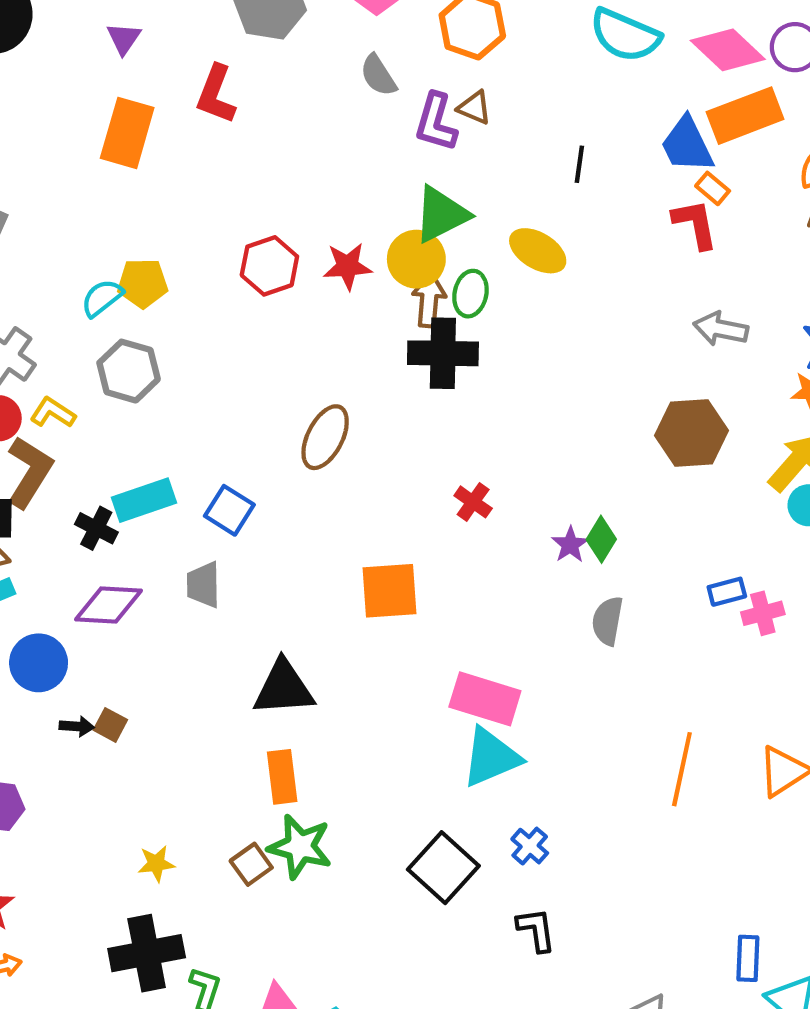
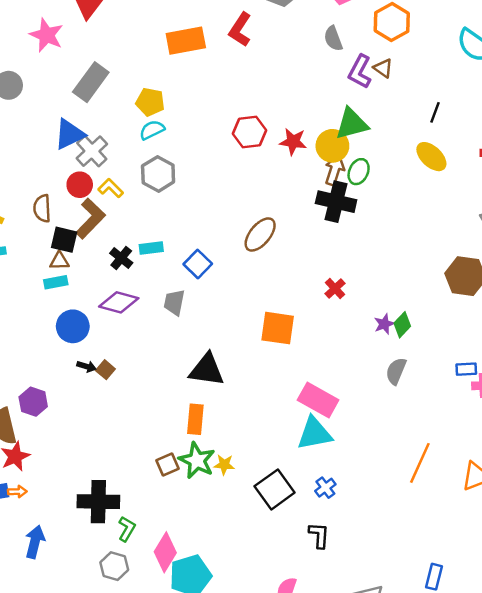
orange rectangle: (127, 133) -> (186, 41), turned 51
yellow ellipse: (538, 251) -> (431, 157), moved
yellow pentagon: (143, 283) -> (150, 102), moved
cyan rectangle: (144, 500) -> (151, 248), size x0.7
yellow star: (156, 864) -> (224, 465), moved

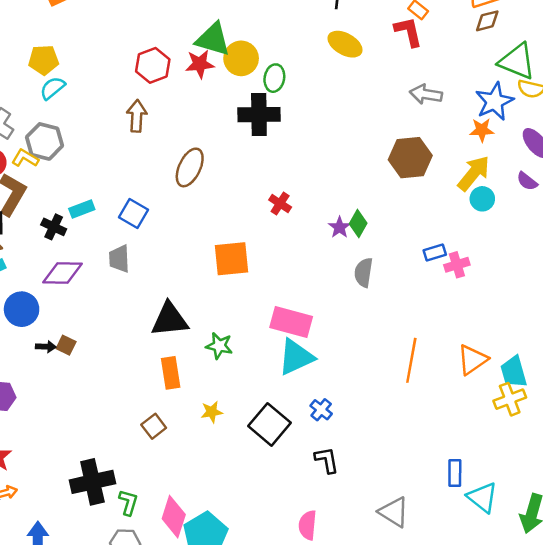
green triangle: (352, 124) -> (213, 39), moved, turned 45
brown arrow: (335, 170) -> (137, 116), moved
gray hexagon: (158, 174) -> (45, 141), moved
green star: (197, 460) -> (219, 346), moved, size x0.7

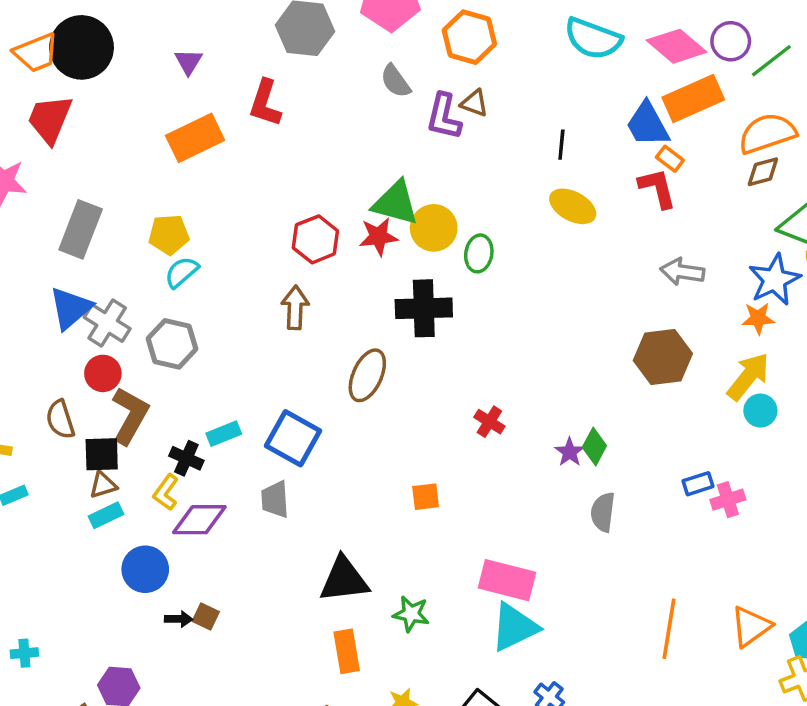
black cross: (259, 115) -> (424, 308), moved
yellow L-shape: (25, 158) -> (166, 492), moved, turned -84
blue square: (133, 213) -> (293, 438), size x1.4
orange square: (232, 259) -> (426, 497), size x0.6

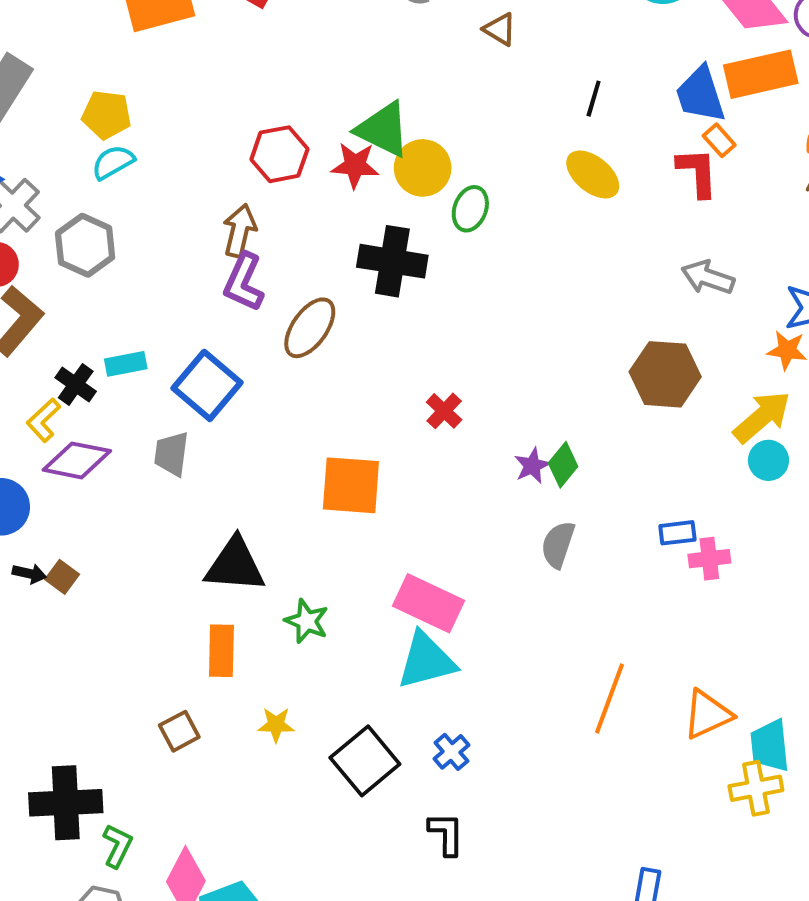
purple L-shape: (444, 117) -> (244, 282), moved
orange square: (426, 497) -> (351, 485), size x1.8

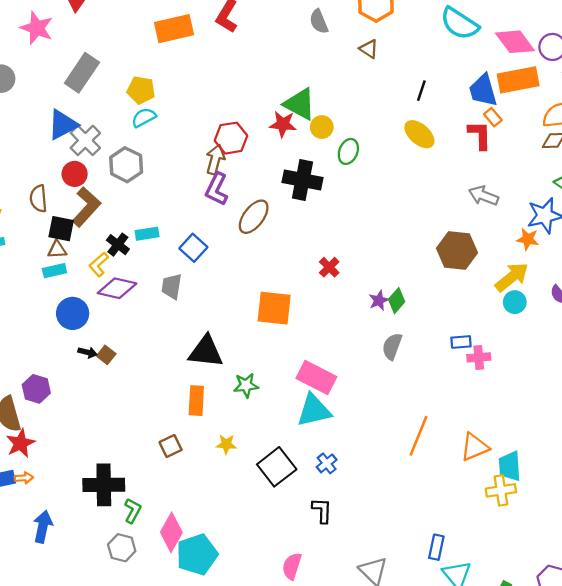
red hexagon: (279, 154) -> (231, 138), moved
yellow circle: (423, 168) -> (322, 127), size x0.7
blue square: (207, 385) -> (193, 248), size x0.7
green star: (307, 621) -> (246, 385), turned -30

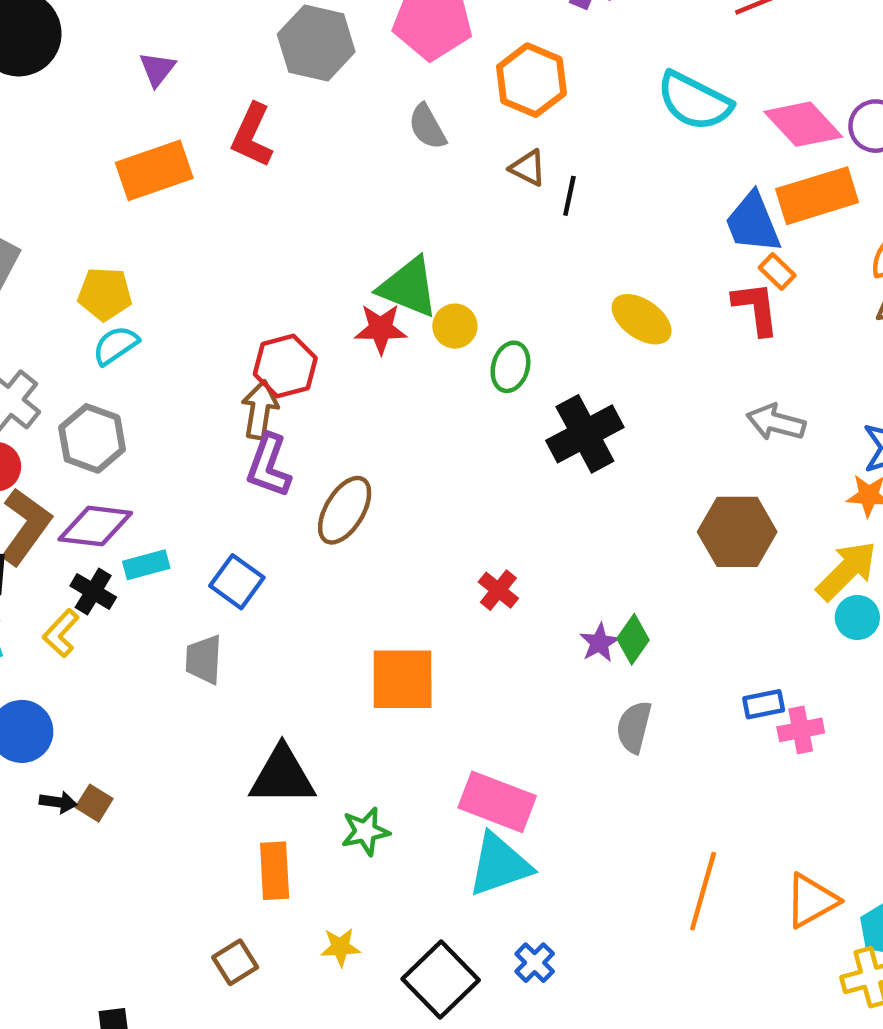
black line: (421, 91) -> (569, 196), moved
black cross: (302, 180) -> (585, 434), moved, turned -33
purple diamond: (117, 288) -> (95, 526), moved

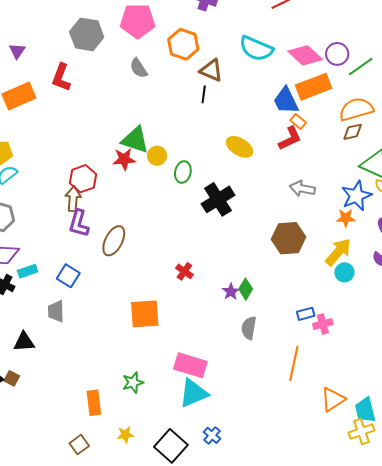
brown triangle: (528, 168) -> (211, 70), moved, size x1.4
red L-shape: (756, 308) -> (290, 138), turned 76
black triangle: (282, 776) -> (24, 342), moved, size x0.7
orange line: (703, 891) -> (294, 363), moved

